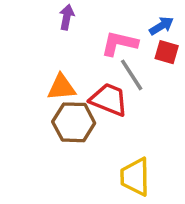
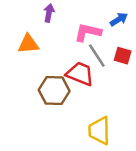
red square: (167, 52) -> (123, 56), moved
orange triangle: (61, 87) -> (28, 44), moved

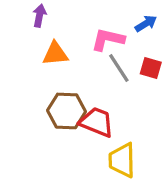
purple arrow: (49, 13) -> (39, 16), moved
orange triangle: (28, 44) -> (55, 54), moved
red trapezoid: (80, 74) -> (97, 122), moved

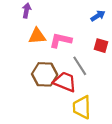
pink L-shape: (108, 39) -> (61, 40), moved
gray line: (119, 68) -> (80, 66), moved

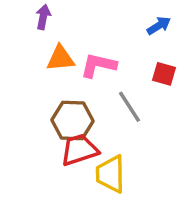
red trapezoid: (65, 82) -> (79, 150), moved, turned -40
yellow trapezoid: (82, 107) -> (110, 174), moved

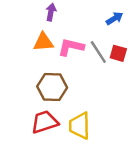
purple arrow: (43, 17) -> (51, 12), moved
gray line: (129, 107) -> (98, 52), moved
red trapezoid: (79, 150) -> (45, 122), moved

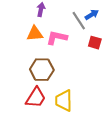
gray line: (98, 52) -> (79, 21), moved
red trapezoid: (45, 122) -> (36, 98), turned 140

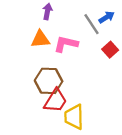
red square: (95, 43) -> (110, 50), turned 32
red trapezoid: (36, 98) -> (56, 101), moved

